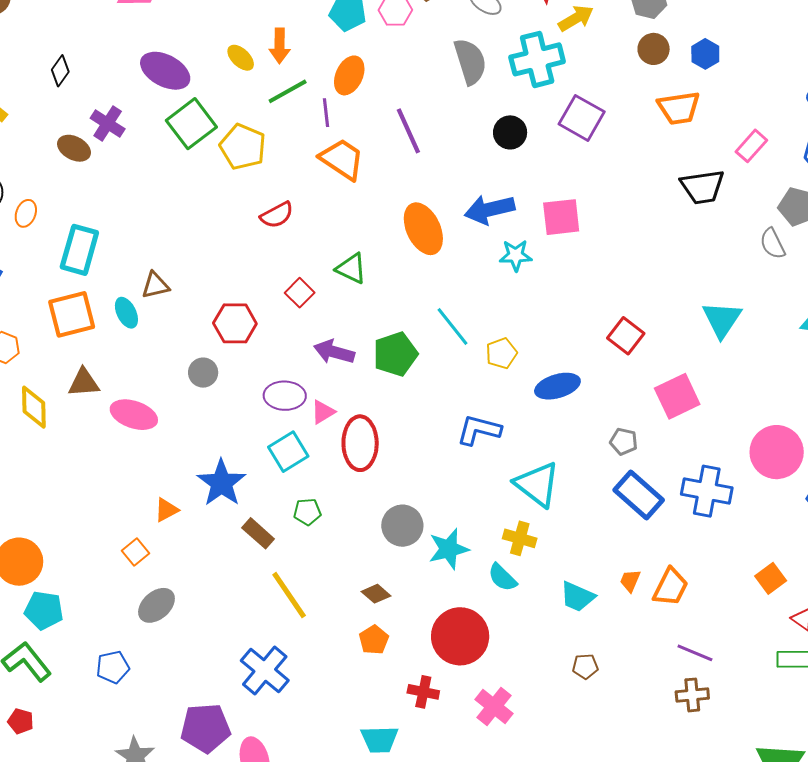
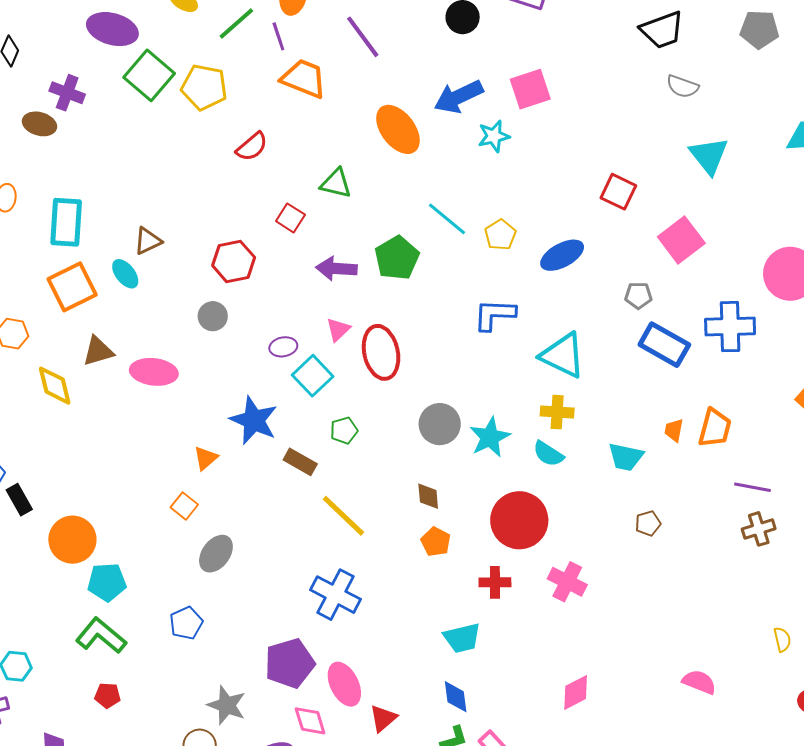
gray semicircle: (773, 244) -> (683, 86), moved, turned -32
purple ellipse: (285, 396) -> (283, 347), moved, size x0.7
brown diamond: (376, 594) -> (428, 496), turned 56

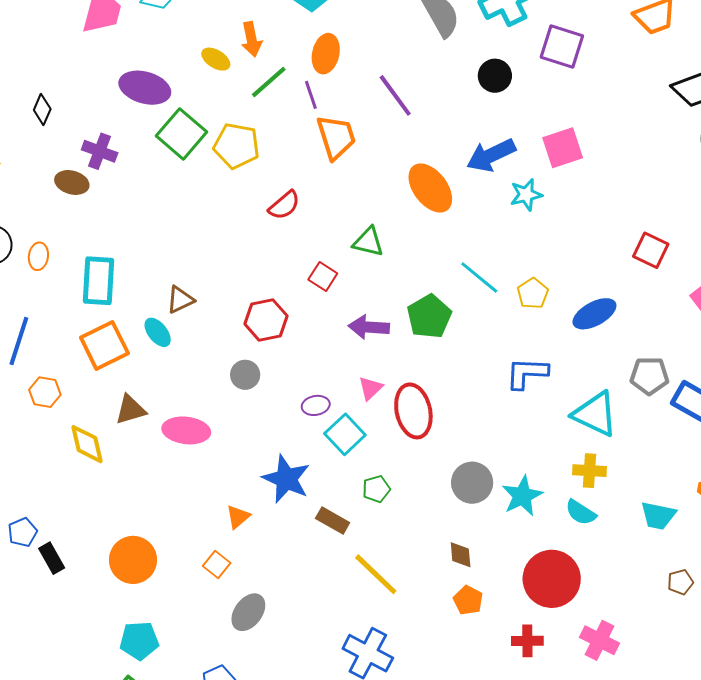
orange trapezoid: (304, 78) -> (336, 137), turned 51
gray pentagon: (638, 295) -> (649, 376), moved, size x1.4
orange circle: (72, 540) -> (133, 560), moved

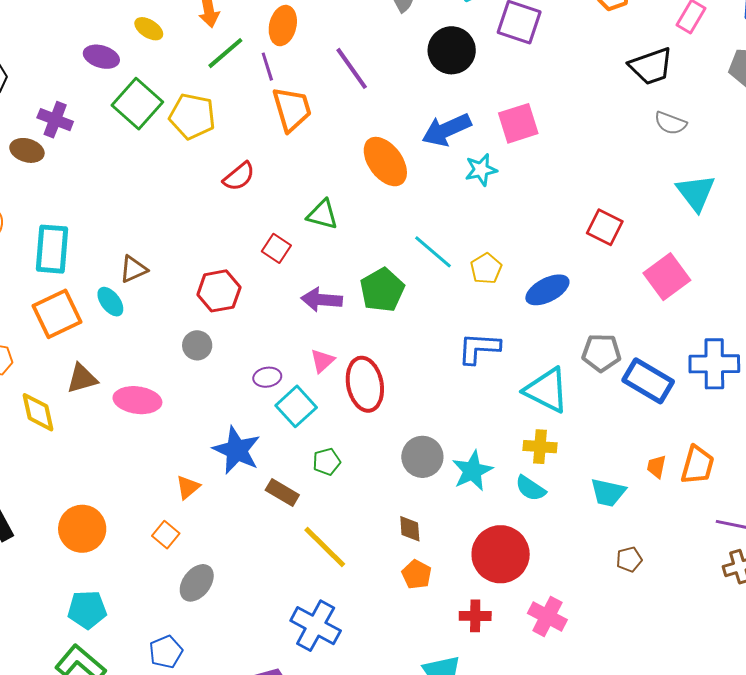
yellow ellipse: (216, 59) -> (149, 29), moved
black circle: (495, 76) -> (452, 50), size x1.4
purple ellipse: (145, 88) -> (101, 57), size x0.7

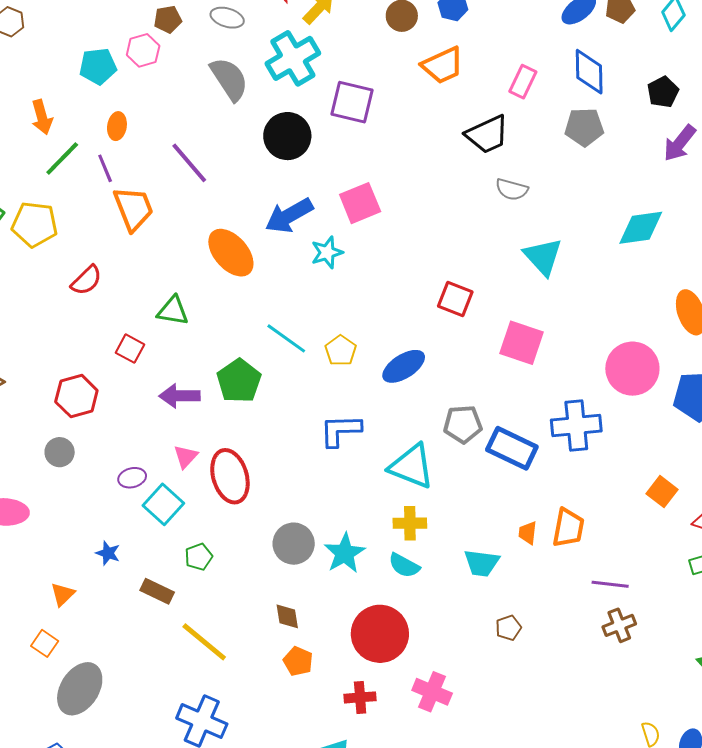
orange ellipse: (283, 26) -> (117, 126), size x0.7
pink square: (667, 277) -> (521, 343), turned -30
blue star: (237, 450) -> (108, 553), size x0.5
gray ellipse: (197, 583) -> (80, 689), size x1.4

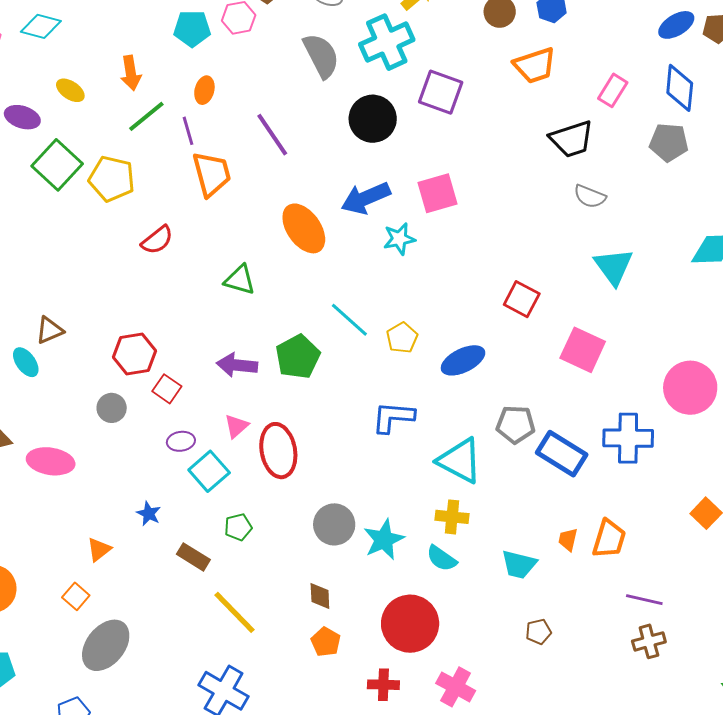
red square: (130, 349) -> (167, 389), moved

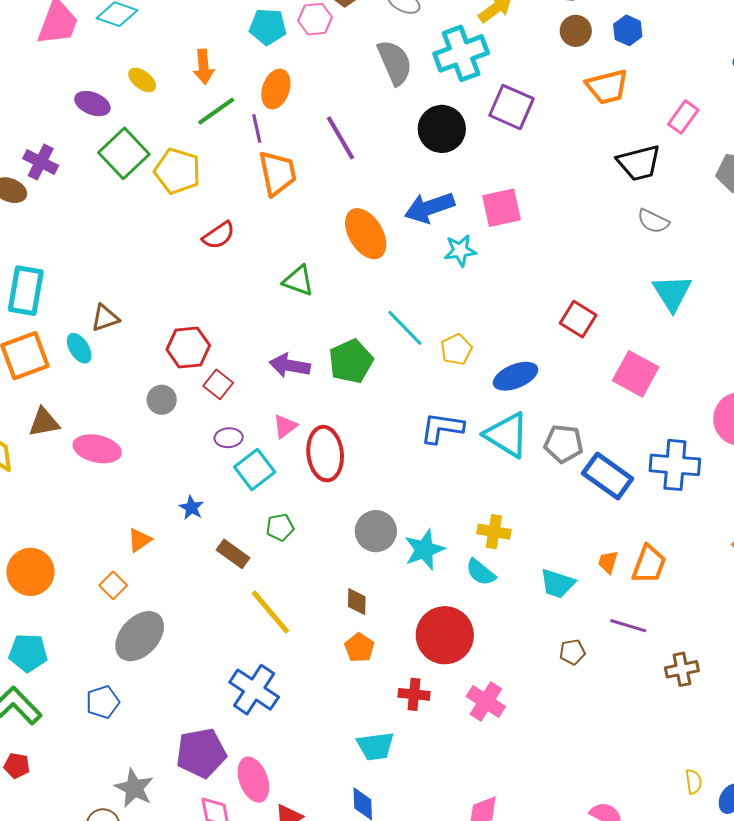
orange ellipse: (204, 90) -> (276, 89), size x1.4
cyan triangle: (460, 461) -> (507, 435), moved
purple line: (644, 600) -> (628, 626), moved

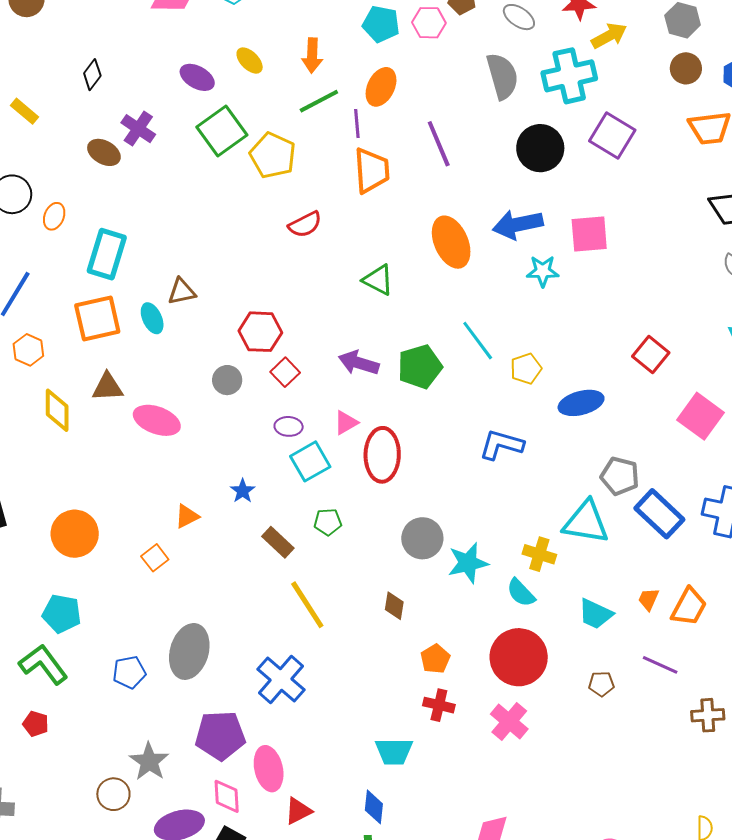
cyan triangle: (507, 435) -> (586, 522), moved, turned -30
red circle: (445, 635) -> (519, 657), moved
gray ellipse: (140, 636) -> (189, 651), moved, turned -34
orange pentagon: (359, 648) -> (435, 659), moved

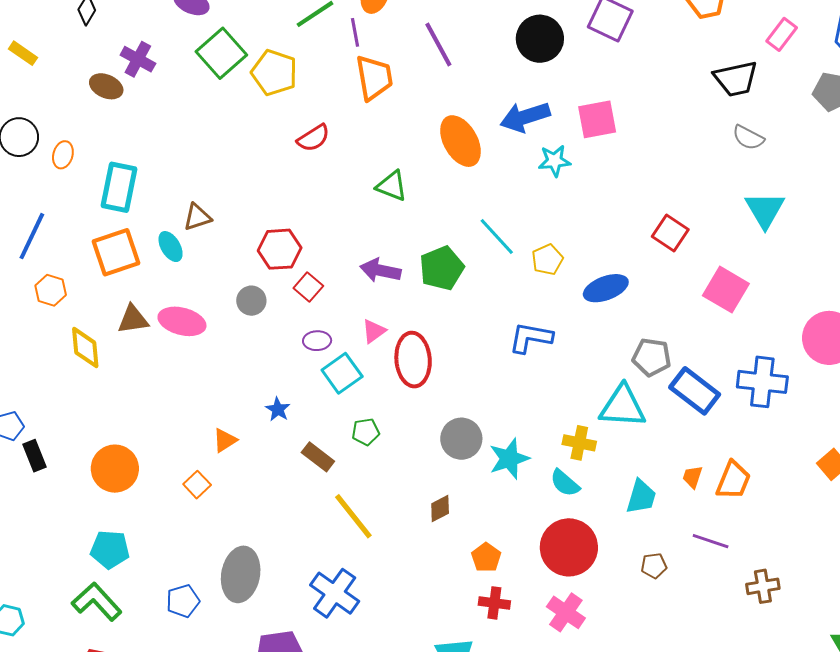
pink ellipse: (157, 420) -> (182, 321), moved
brown diamond: (394, 606) -> (440, 508), turned 60
cyan trapezoid: (596, 614) -> (641, 497), turned -93

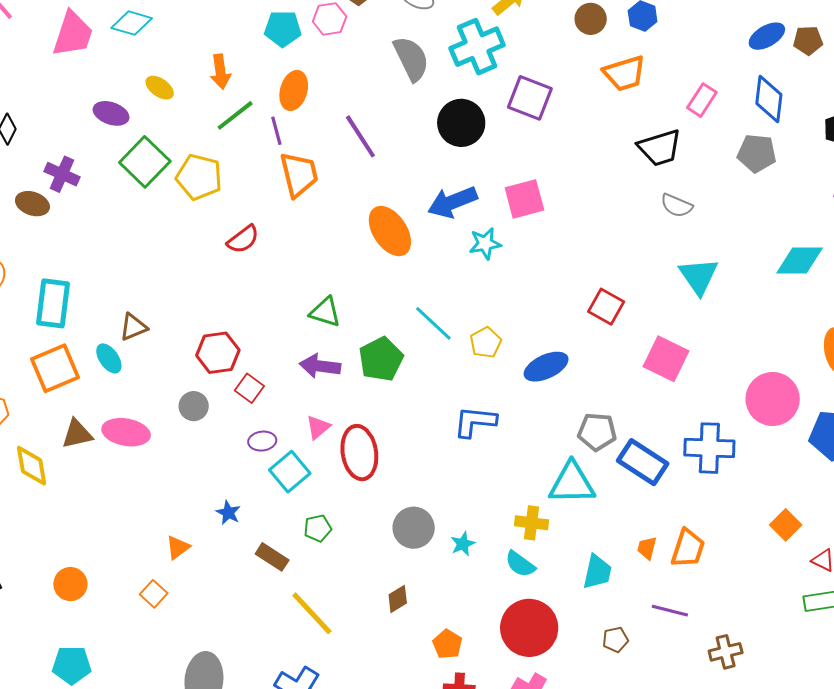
green triangle: (392, 186) -> (325, 312), moved
cyan star: (509, 459) -> (463, 544), size x0.6
orange circle: (115, 469) -> (70, 584), size x0.7

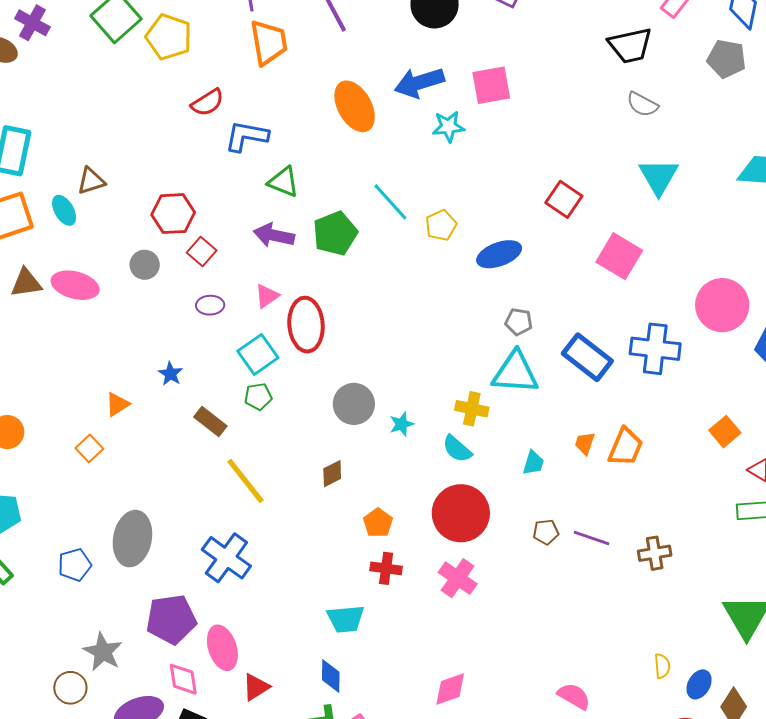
blue L-shape: (475, 422) -> (246, 136), moved
gray pentagon: (597, 432) -> (519, 322), moved, size x0.7
cyan square: (290, 472) -> (258, 354), moved
cyan trapezoid: (597, 572) -> (533, 463), size x0.7
purple line: (670, 611) -> (592, 538), moved

